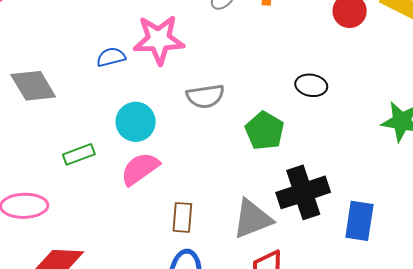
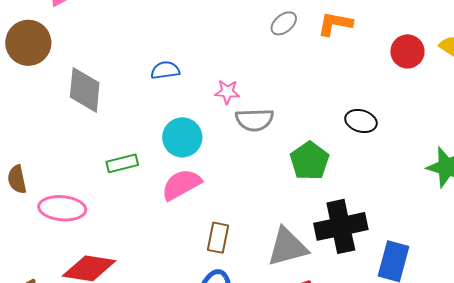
pink star: (159, 40) -> (227, 92), moved, size x0.5
gray diamond: (33, 86) -> (85, 90), turned 30

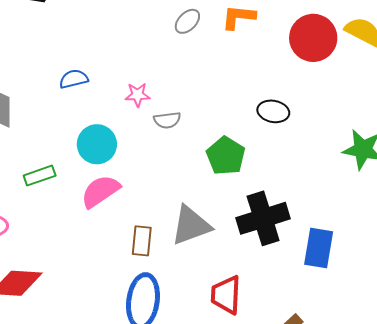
red circle: (407, 51) -> (313, 38), size x1.4
gray semicircle: (255, 120) -> (167, 120), size x0.7
gray triangle: (287, 247) -> (191, 225), moved

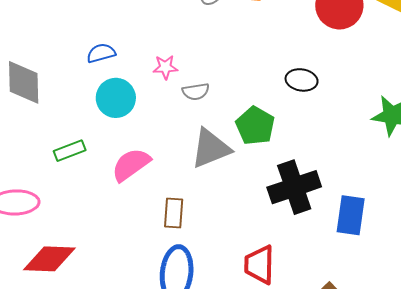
cyan circle: (97, 144) -> (116, 98), moved
gray triangle: (191, 225) -> (211, 148), moved

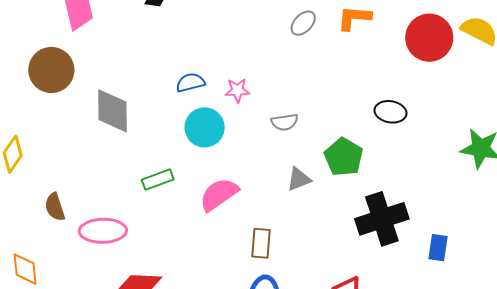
pink star: (165, 67) -> (237, 90), moved
gray triangle: (211, 148) -> (299, 179), size x0.6
blue rectangle: (351, 215) -> (438, 248), size x0.7

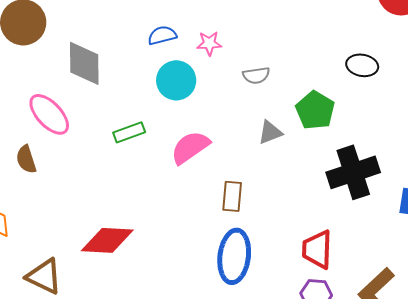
pink ellipse: (103, 231) -> (49, 114), moved, turned 48

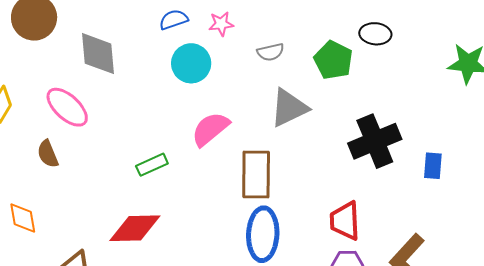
green pentagon: (315, 110) -> (333, 60), moved
green rectangle: (129, 132) -> (152, 165), moved
gray triangle: (270, 132) -> (289, 108), size x1.6
brown rectangle: (232, 196) -> (256, 175), size x1.6

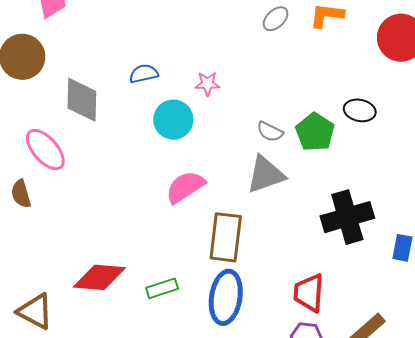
blue semicircle: (174, 20) -> (144, 74), moved
gray semicircle: (270, 52) -> (270, 132), moved, turned 32
green rectangle: (152, 165) -> (162, 288), moved

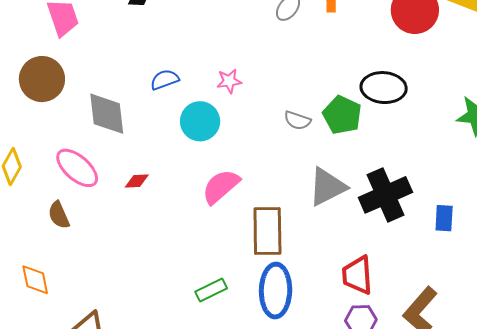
black ellipse: (360, 110) -> (384, 88), size x1.4
gray triangle: (266, 174) -> (327, 187), moved
red diamond: (99, 277) -> (137, 181), moved, size x0.5

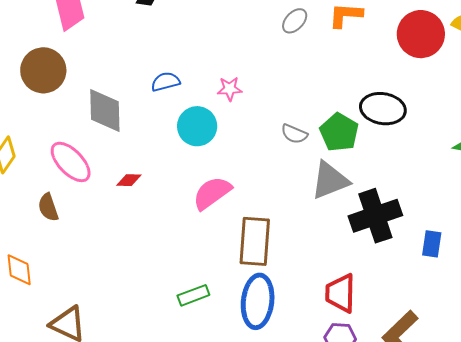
gray triangle: (327, 187) -> (330, 180), moved

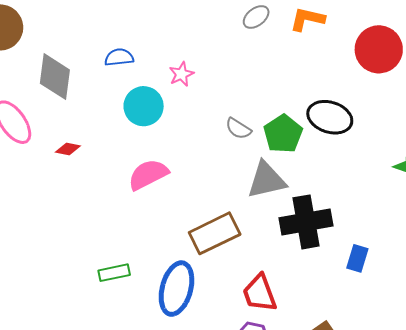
pink star: (230, 89) -> (181, 74), turned -30
brown rectangle: (255, 241) -> (215, 233), moved, turned 51
red trapezoid: (340, 293) -> (260, 293), turned -30

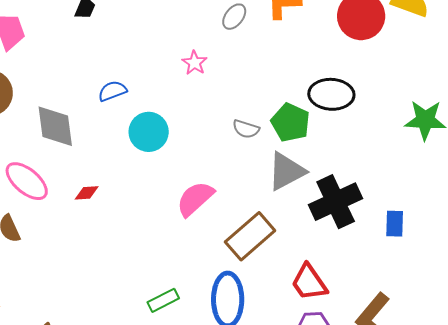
pink star: (181, 74) -> (195, 63), moved
pink semicircle: (148, 174) -> (195, 199), moved

